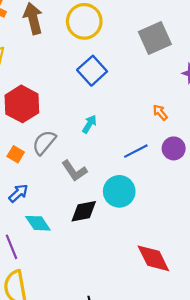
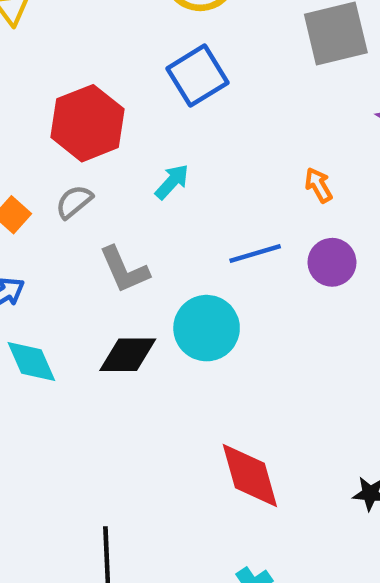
red hexagon: (22, 104) -> (87, 123), moved
gray semicircle: (44, 142) -> (74, 202), size x0.7

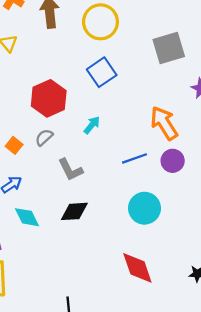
orange arrow: (319, 185) -> (164, 123), size x2.0
cyan circle: (207, 328) -> (144, 208), moved

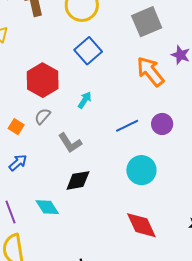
orange arrow: (164, 123) -> (150, 72), moved
cyan diamond: (27, 217) -> (47, 207), moved

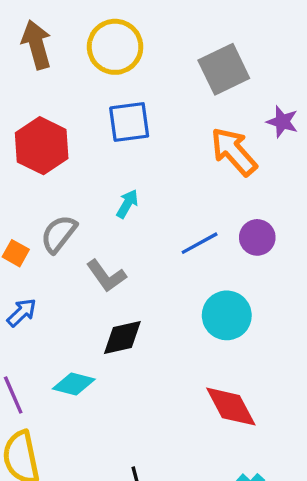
blue square: (88, 51) -> (129, 122), turned 36
red hexagon: (43, 80) -> (42, 146), moved
gray semicircle: (43, 116) -> (59, 234), size x1.4
cyan diamond: (47, 207) -> (74, 384), turned -40

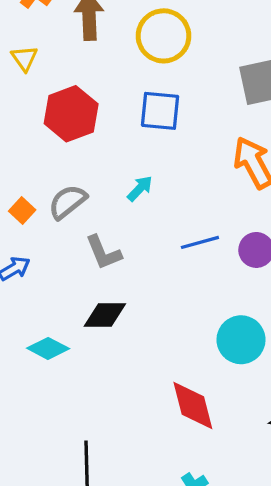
cyan circle: (227, 315) -> (241, 340), moved

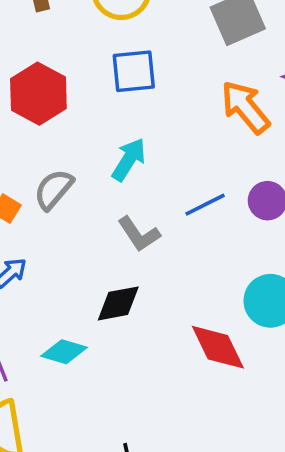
cyan arrow: (140, 189) -> (129, 159), size x1.4
gray L-shape: (103, 253) -> (139, 234), moved
red diamond: (193, 405) -> (218, 347), moved

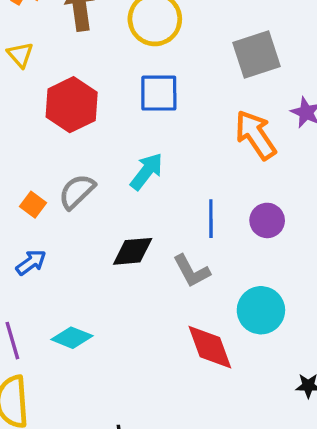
blue line: (205, 205) -> (211, 219), turned -69
gray L-shape: (139, 234) -> (192, 271), moved
black diamond: (118, 303) -> (133, 251), moved

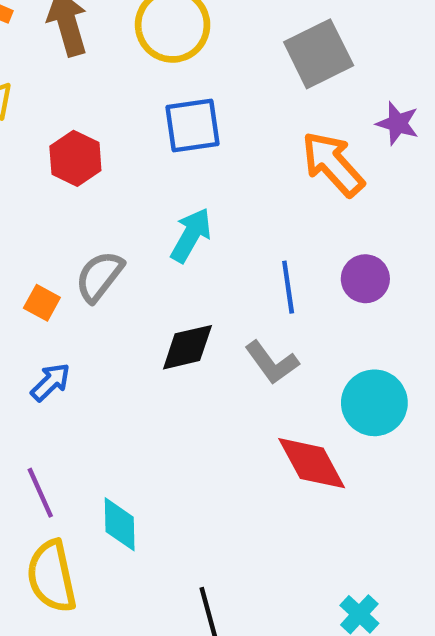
red hexagon: (72, 105) -> (75, 158), size x0.7
cyan diamond: (72, 338) -> (120, 524), moved, turned 75

